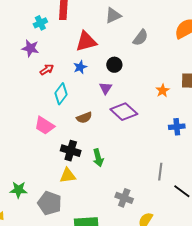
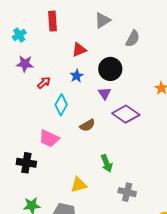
cyan cross: (40, 23) -> (19, 35), moved
red triangle: (86, 41) -> (79, 50), size x0.7
black circle: (114, 65) -> (110, 69), size x1.5
black cross: (71, 151) -> (26, 163), moved
gray cross: (124, 198) -> (127, 192), moved

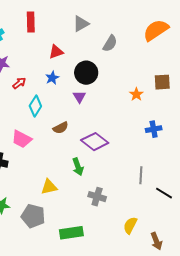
purple diamond: (126, 114) -> (95, 142), moved

